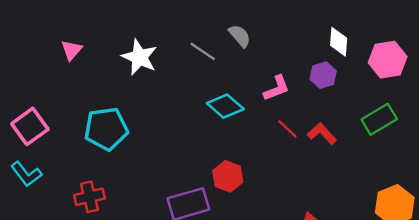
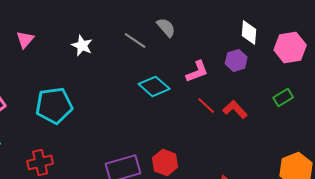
white star: (140, 57) -> (82, 45), size x0.7
green rectangle: (379, 119) -> (283, 97), size x0.7
red hexagon: (228, 176) -> (165, 162), moved

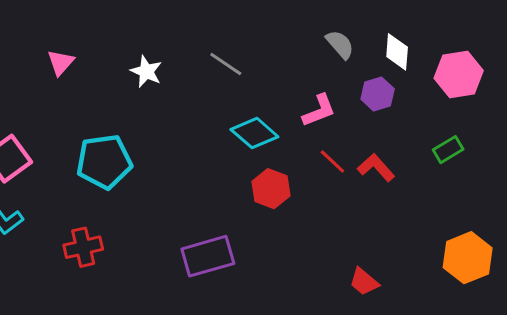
gray semicircle: (166, 27) -> (340, 44), moved
red hexagon: (165, 162) -> (271, 189), moved

